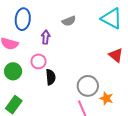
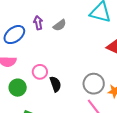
blue ellipse: (23, 19) -> (14, 35), turned 60
purple arrow: (46, 37) -> (38, 23), moved

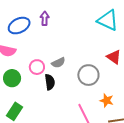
gray semicircle: (60, 25) -> (58, 63), moved
gray circle: (94, 84) -> (88, 75), moved

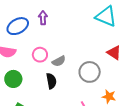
pink circle: (37, 67) -> (40, 55), moved

